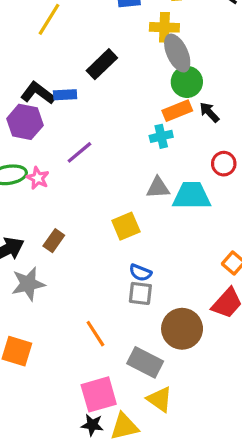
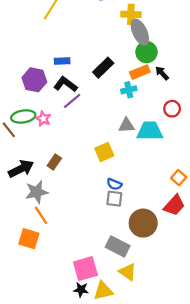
black rectangle: (102, 64) -> (103, 68), moved
black L-shape: (38, 93) -> (65, 84), moved
orange line: (95, 334) -> (41, 215), moved

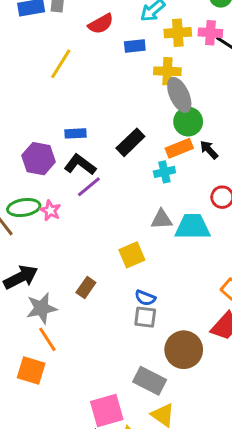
brown rectangle: (54, 162) -> (86, 288), moved

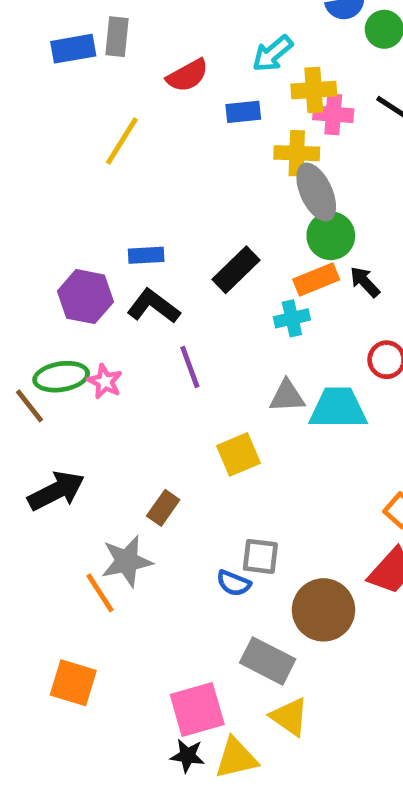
pink cross: (210, 33) -> (333, 114), moved
purple line: (89, 187) -> (190, 367), moved, turned -70
blue semicircle: (145, 298) -> (234, 583), moved
gray star: (42, 308) -> (127, 561), moved
orange square: (31, 370) -> (73, 683), moved

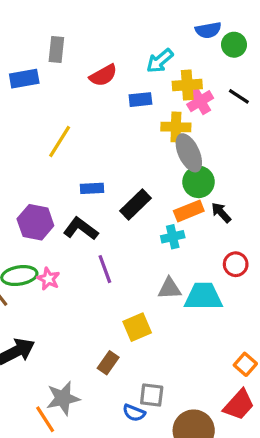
blue rectangle: (73, 49) -> (24, 79), moved
pink cross: (333, 114) -> (200, 101), turned -35
yellow line: (122, 141) -> (60, 142), moved
blue rectangle: (146, 255) -> (92, 188), moved
brown rectangle: (163, 508) -> (108, 363), moved

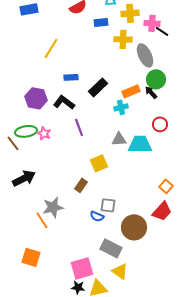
black line: (239, 96) -> (162, 31), moved
pink cross: (200, 101) -> (152, 23), moved, turned 35
gray ellipse: (189, 153) -> (145, 55), moved
green circle: (199, 182) -> (156, 79), moved

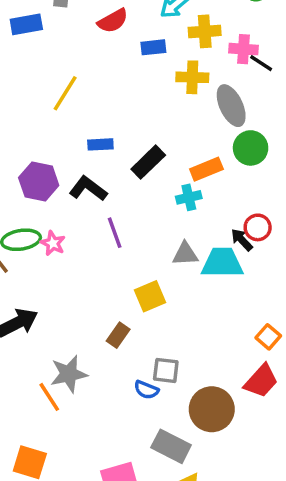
black arrow: (151, 92) -> (242, 240), moved

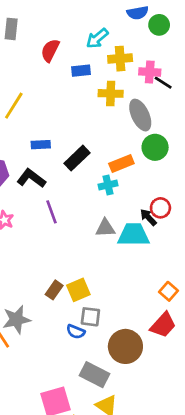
red semicircle: (113, 21) -> (50, 50), turned 145
yellow square: (150, 296) -> (78, 290), moved

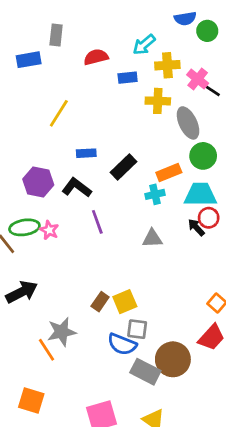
red semicircle: (50, 50) -> (96, 57), turned 50
pink cross: (150, 72) -> (198, 79), turned 35
cyan trapezoid: (134, 235) -> (200, 194), moved
blue semicircle: (76, 332) -> (122, 344), size x1.5
gray rectangle: (95, 375) -> (145, 372), moved

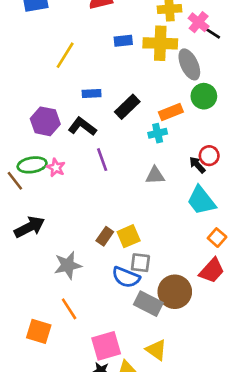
blue rectangle: (128, 78) -> (123, 41), moved
yellow cross: (158, 101) -> (160, 43), size x1.4
cyan trapezoid: (200, 194) -> (201, 201), moved, turned -128
orange line: (46, 350) -> (69, 309), moved

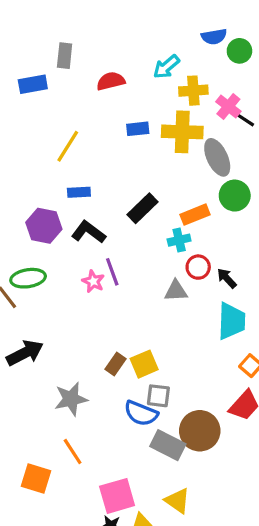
blue rectangle: (92, 94) -> (79, 192), moved
red circle: (209, 156) -> (198, 267), moved
pink star: (56, 168) -> (93, 281), moved
cyan trapezoid: (201, 201) -> (232, 321), turned -140

